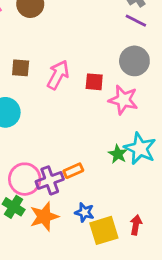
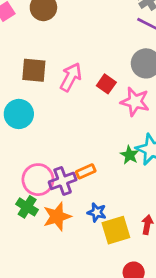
brown square: (21, 68) -> (34, 70), size x1.4
red square: (94, 82) -> (106, 84), turned 30

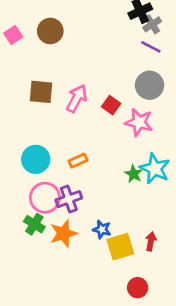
cyan circle: (19, 114) -> (36, 159), moved
orange rectangle: (86, 171) -> (78, 161), moved

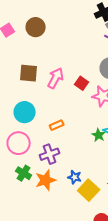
cyan circle: (36, 159) -> (25, 112), moved
pink circle: (45, 198) -> (19, 143), moved
yellow square: (120, 247) -> (89, 190), turned -30

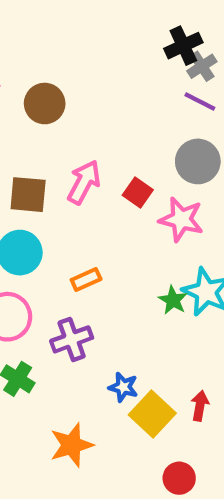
brown circle: (36, 27) -> (45, 104), moved
brown square: (29, 73) -> (28, 195), moved
orange star: (46, 180) -> (72, 445), moved

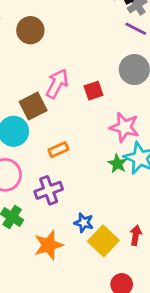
red square: (138, 193) -> (94, 91), turned 36
brown square: (28, 195) -> (33, 106), moved, turned -32
pink star: (181, 219) -> (124, 127), moved
orange star: (72, 445) -> (49, 245), moved

